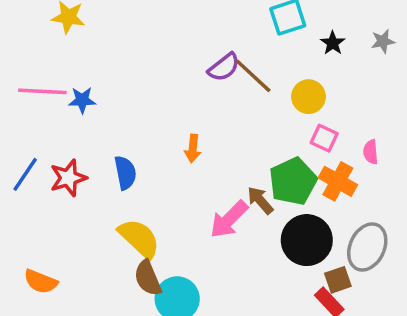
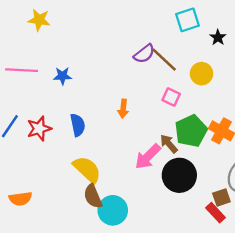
blue star: (82, 100) -> (62, 76), moved
pink square: (324, 138) -> (171, 97), moved
black circle: (307, 240) -> (179, 175), moved
orange semicircle: (41, 282) -> (20, 199), turned -30

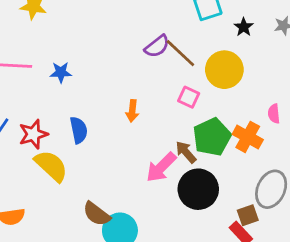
yellow circle: (202, 74) -> (224, 70), size x1.4
yellow semicircle: (87, 169) -> (51, 166), moved
brown semicircle: (93, 196) -> (97, 214), turned -30

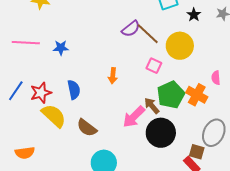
brown semicircle: (97, 214) -> (87, 128), moved
brown square: (248, 215) -> (197, 152), turned 35

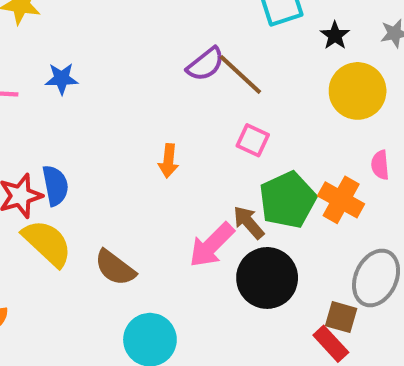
yellow circle: (180, 46) -> (358, 91), moved
blue star: (61, 48) -> (62, 79), moved
blue semicircle: (74, 90) -> (55, 185), moved

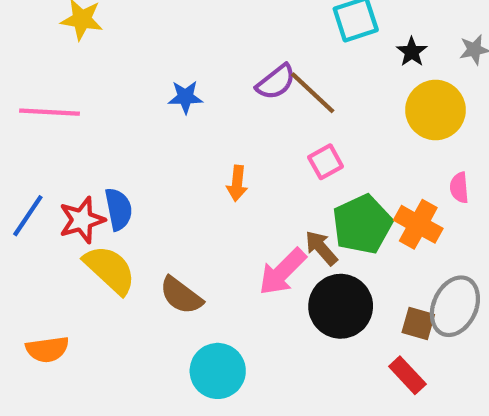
blue star: (62, 79) -> (185, 97), moved
pink square: (253, 140) -> (326, 162), turned 36
brown square: (341, 317) -> (418, 324), moved

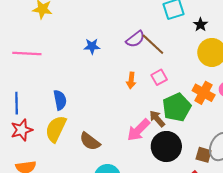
orange arrow: (237, 183) -> (131, 80), moved
blue line: (28, 216) -> (17, 103), turned -35
red star: (82, 220) -> (22, 130), moved
orange cross: (418, 224) -> (204, 93), moved
yellow semicircle: (110, 270) -> (56, 129), turned -108

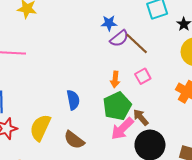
blue star: (92, 46) -> (109, 23), moved
blue semicircle: (60, 100) -> (73, 100), moved
green pentagon: (177, 107) -> (117, 106), moved

